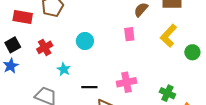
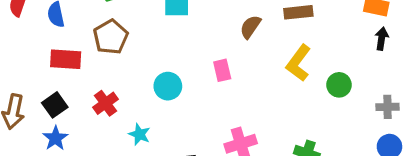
pink rectangle: (129, 34) -> (222, 70), moved

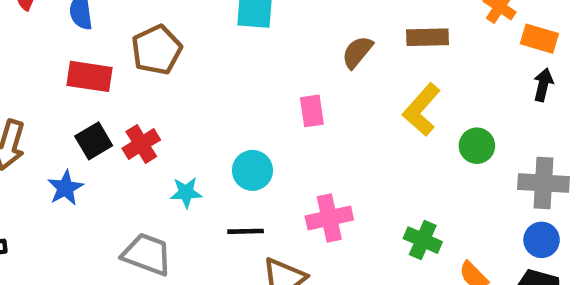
cyan circle: (168, 86) -> (252, 170), moved
black square: (55, 105) -> (94, 141), moved
gray cross: (387, 107) -> (543, 183), size x1.5
cyan star: (139, 134) -> (186, 193), turned -30

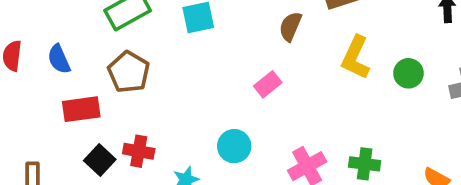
pink rectangle: (312, 111) -> (268, 84), turned 76
red cross: (141, 144) -> (139, 151), turned -32
green cross: (423, 240) -> (365, 164), moved

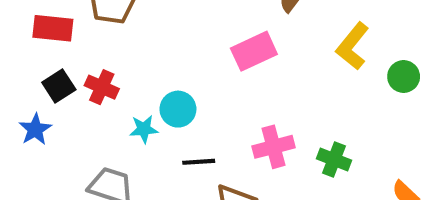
pink rectangle: (268, 84) -> (254, 51), size x1.5
cyan circle: (234, 146) -> (178, 109), moved

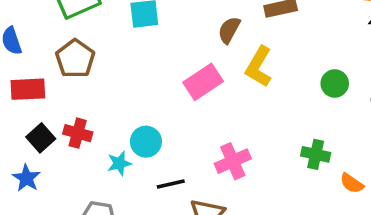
yellow L-shape: (353, 46) -> (259, 67), moved
green cross: (334, 159) -> (316, 154), moved

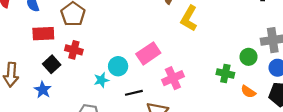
pink rectangle: (203, 82) -> (148, 53), moved
green circle: (335, 83) -> (249, 57), moved
red cross: (78, 133) -> (74, 50), moved

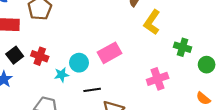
red cross: (74, 50) -> (40, 56), moved
green cross: (225, 73) -> (183, 47), moved
pink cross: (173, 78) -> (158, 79), moved

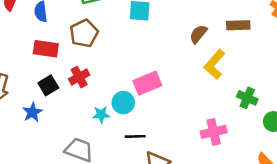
pink rectangle: (109, 53) -> (147, 83), moved
red cross: (40, 56) -> (79, 77), moved, turned 35

